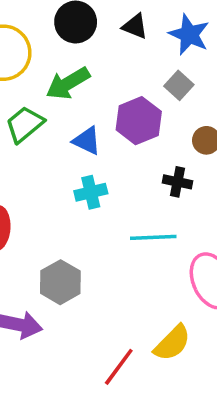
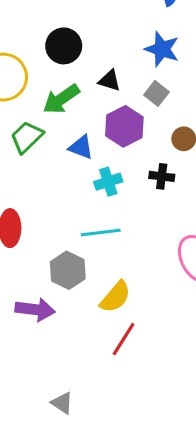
black triangle: (135, 26) -> (109, 81), moved
cyan cross: (91, 192) -> (108, 182), moved
cyan line: (153, 237) -> (101, 233), moved
yellow semicircle: (172, 343) -> (115, 297), moved

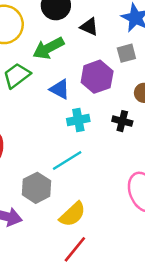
black triangle: (109, 81) -> (89, 27), moved
gray square: (156, 93) -> (126, 53), turned 30
cyan line: (101, 233) -> (67, 160), turned -32

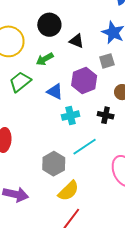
green arrow: (48, 48) -> (45, 59), size x0.7
cyan line: (67, 160) -> (85, 147), moved
gray hexagon: (37, 188) -> (54, 164), moved

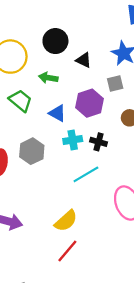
green arrow: (45, 59) -> (48, 78), turned 36
green trapezoid: (20, 82) -> (21, 101), turned 75
black cross: (106, 115) -> (99, 142), moved
gray hexagon: (54, 164) -> (32, 151), moved

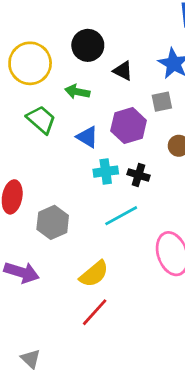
gray hexagon: (32, 151) -> (53, 222), moved

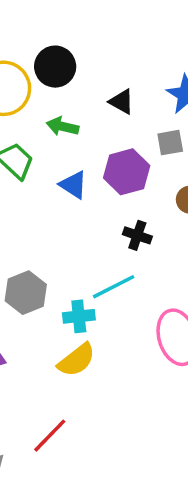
black circle: (88, 45) -> (55, 67), moved
cyan cross: (106, 172) -> (79, 316), moved
red line: (95, 312) -> (50, 436), moved

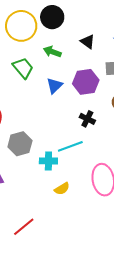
blue triangle: (73, 185) -> (54, 86), turned 36
yellow semicircle: (77, 360) -> (62, 189), moved, size x0.7

